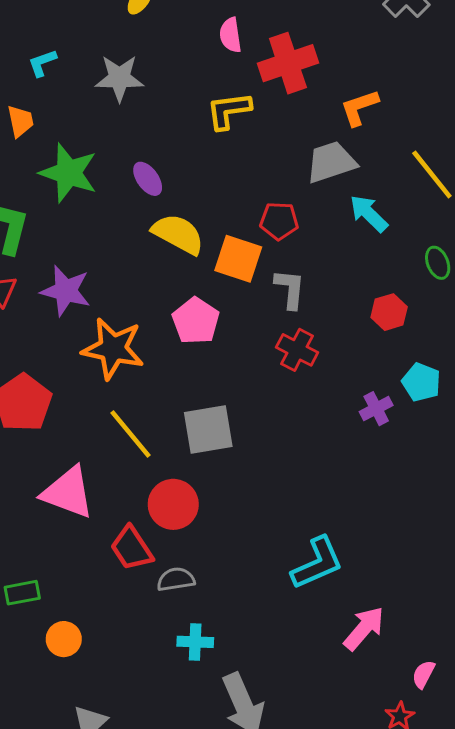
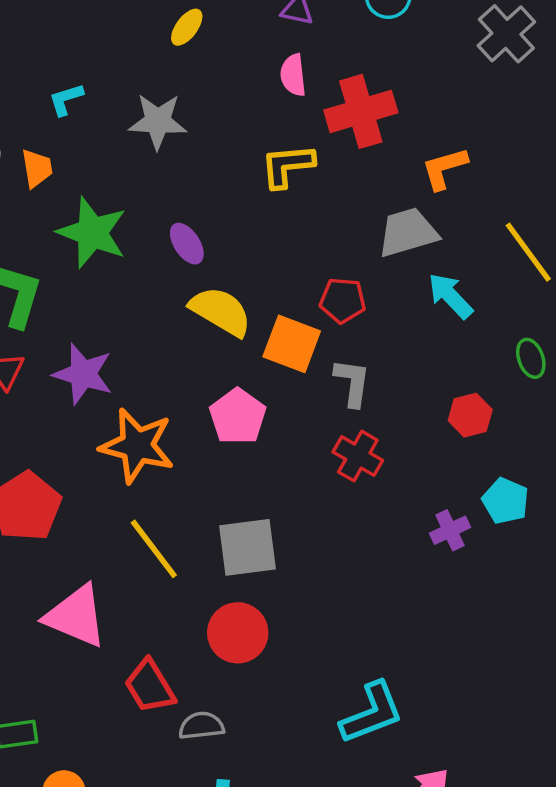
red circle: (173, 504) -> (238, 633), moved

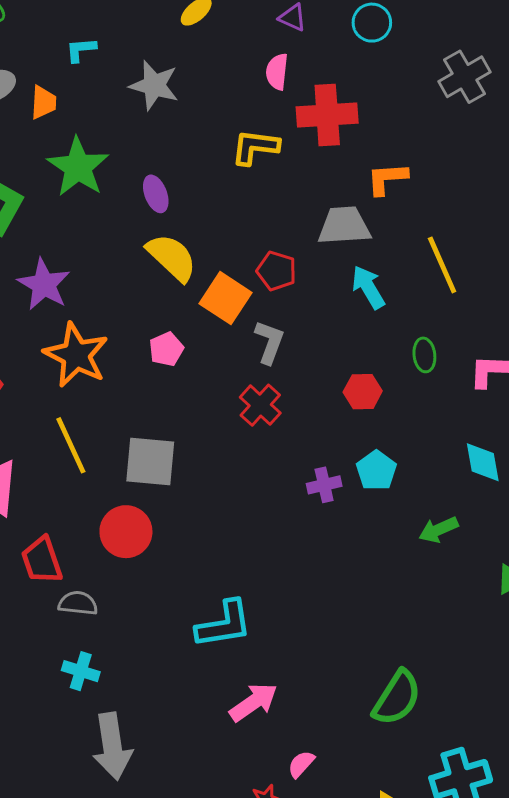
pink pentagon: (238, 416) -> (166, 349), size x0.7

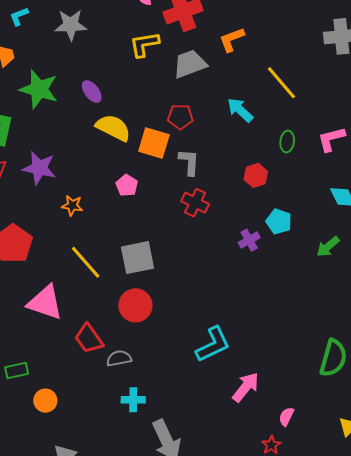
gray trapezoid: (344, 226) -> (190, 64), moved
orange star: (76, 355) -> (72, 206), size x0.5
green ellipse: (424, 355) -> (287, 141), turned 30

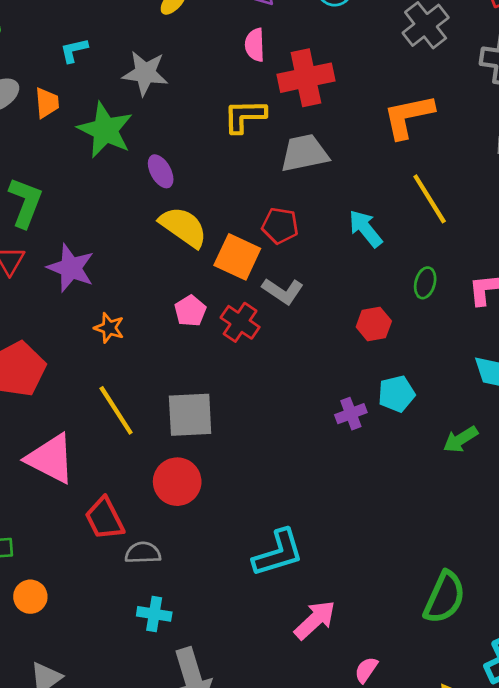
orange L-shape: (232, 39) -> (408, 116), moved, size x1.4
green star: (39, 89) -> (105, 130), moved
gray L-shape: (189, 162) -> (283, 291), turned 112
red cross: (195, 203) -> (240, 322), moved
cyan pentagon: (279, 222) -> (396, 394), turned 30

